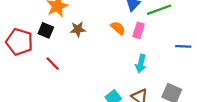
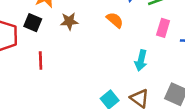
pink rectangle: (139, 30) -> (163, 28), moved
red line: (53, 64) -> (41, 60), turned 42

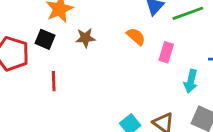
pink rectangle: (163, 28) -> (166, 52), moved
cyan arrow: (141, 60) -> (191, 81), moved

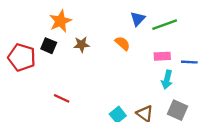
pink rectangle: (166, 52) -> (162, 56), moved, turned 70
red line: (54, 81) -> (62, 98), moved, turned -63

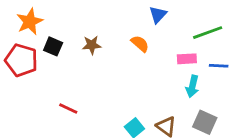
orange star: (60, 21) -> (30, 22), moved
green line: (165, 25) -> (208, 33), moved

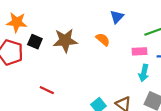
orange star: (30, 22) -> (17, 22), turned 30
brown star: (92, 45) -> (65, 41), size x1.6

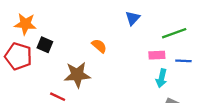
orange semicircle: (103, 39) -> (99, 46), moved
brown star: (65, 41) -> (77, 75), moved

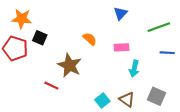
pink rectangle: (157, 55) -> (121, 47), moved
brown star: (77, 75) -> (69, 65), turned 30
cyan arrow: (162, 78) -> (134, 69), moved

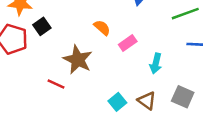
black square: (40, 38) -> (42, 26), turned 32
pink rectangle: (121, 47) -> (128, 43), moved, turned -32

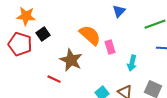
orange semicircle: (102, 28) -> (90, 35), size x1.6
pink rectangle: (128, 43) -> (110, 47), turned -72

